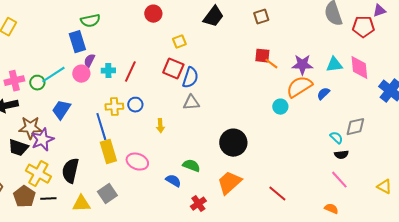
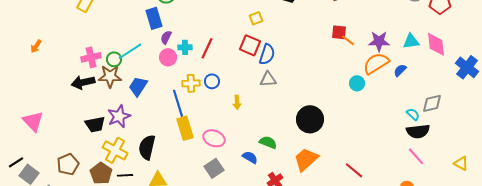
pink circle: (81, 74) -> (168, 57), moved
brown star: (30, 128) -> (110, 76), moved
black trapezoid: (18, 148) -> (95, 124), turned -30
black semicircle: (341, 155) -> (418, 131), size x1.6
gray square: (107, 194) -> (214, 168), moved

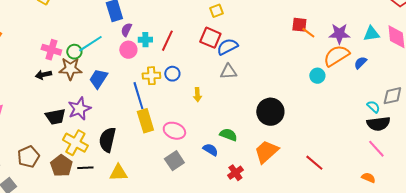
blue semicircle: (267, 54) -> (227, 47), turned -135
pink cross: (91, 57) -> (51, 50), turned 30
black arrow: (83, 82) -> (43, 75), size x0.7

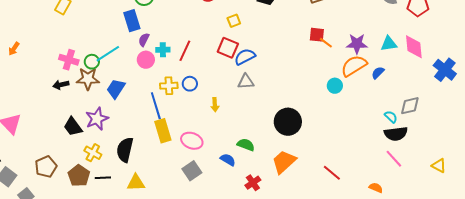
black trapezoid: (55, 117) -> (73, 127), turned 65
yellow cross: (75, 143) -> (93, 153), size x0.7
orange semicircle: (368, 178) -> (376, 188), moved

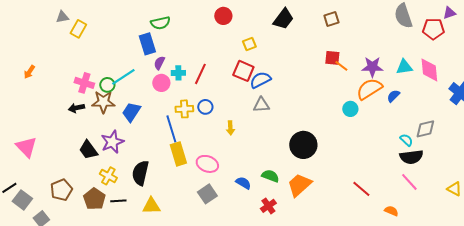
green semicircle: (246, 145) -> (270, 176), moved
red line: (332, 173) -> (361, 189), moved

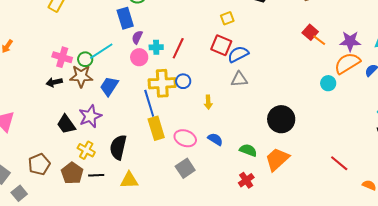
red square: (332, 58) -> (310, 32), turned 35
yellow cross: (184, 109) -> (162, 83), size x1.5
blue semicircle: (243, 183) -> (215, 139), moved

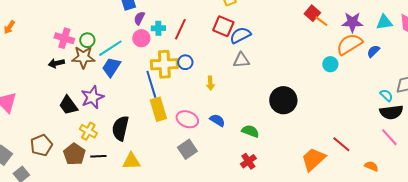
cyan line: (101, 51) -> (110, 48), moved
orange trapezoid: (277, 159) -> (313, 159), moved

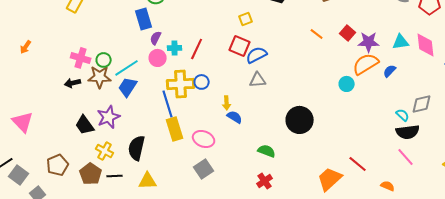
red square: (312, 13) -> (348, 33), moved
orange line: (321, 21) -> (317, 34), moved
blue semicircle: (217, 120) -> (235, 117), moved

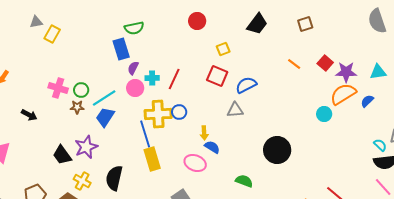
blue semicircle: (257, 55) -> (246, 85), moved
brown star: (100, 77) -> (77, 107), size x0.6
black arrow: (73, 83) -> (29, 115), moved, turned -140
pink ellipse: (204, 139) -> (195, 163), moved

